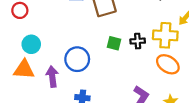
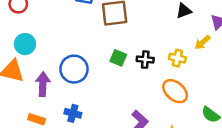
yellow cross: (165, 35) -> (177, 58), size x0.6

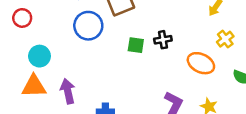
yellow cross: (177, 58) -> (225, 39), moved, turned -35
blue circle: (74, 69) -> (88, 26), moved

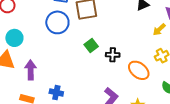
black cross: (163, 40) -> (113, 55), moved
green square: (136, 45) -> (91, 45), turned 32

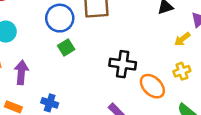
green square: (91, 45) -> (66, 48), moved
black cross: (113, 55) -> (123, 64), size x1.5

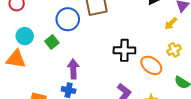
green square: (66, 48) -> (52, 42), moved
purple arrow: (21, 72) -> (73, 69), moved

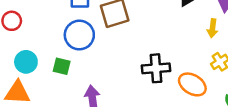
yellow arrow: (171, 23) -> (212, 28), turned -32
green square: (52, 42) -> (62, 66), turned -32

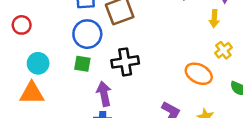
green square: (62, 66) -> (82, 64), moved
black cross: (156, 68) -> (125, 62), moved

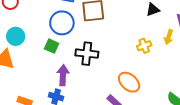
yellow cross: (223, 50) -> (144, 46), moved
orange ellipse: (199, 74) -> (129, 82), moved

